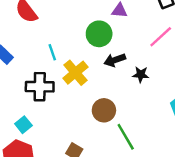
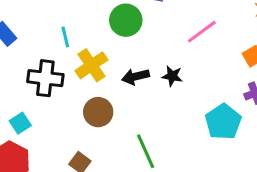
black arrow: (115, 60) -> (136, 77), moved
brown circle: (104, 110) -> (98, 112), moved

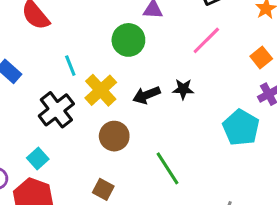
black cross: (45, 78) -> (56, 110), turned -36

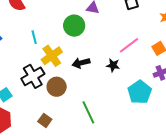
pink line: (206, 40) -> (129, 45), moved
black star: (183, 89) -> (113, 65), moved
black cross: (56, 110) -> (33, 76), moved

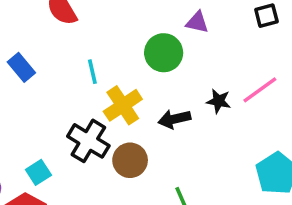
black star: (113, 65) -> (219, 101), moved
black cross: (33, 76) -> (88, 141), turned -30

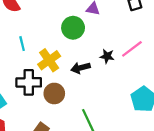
cyan line: (92, 72) -> (22, 44), moved
black cross: (88, 141) -> (29, 82), turned -30

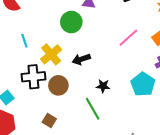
black star: (107, 56) -> (103, 86), moved

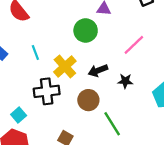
pink line: (128, 38) -> (134, 45), moved
brown circle: (58, 85) -> (88, 100), moved
black star: (103, 86) -> (125, 81), moved

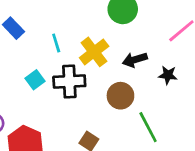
cyan line: (35, 53) -> (56, 43), moved
cyan square: (19, 115) -> (35, 80), moved

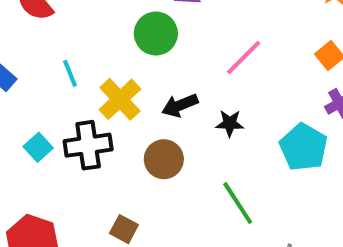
cyan line: (56, 43) -> (70, 73), moved
green line: (148, 127) -> (238, 203), moved

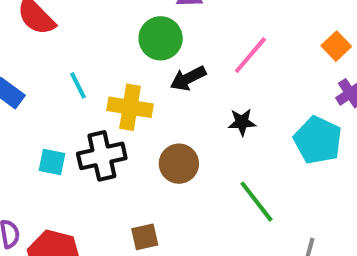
yellow cross: (120, 99) -> (130, 107), turned -33
black arrow: (180, 105) -> (188, 78), moved
cyan square: (38, 147) -> (52, 162), turned -32
brown square: (124, 229) -> (145, 237), turned -36

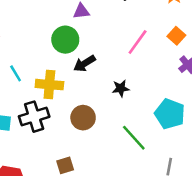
pink line: (250, 55) -> (138, 42), moved
cyan pentagon: (318, 140) -> (170, 114), moved

